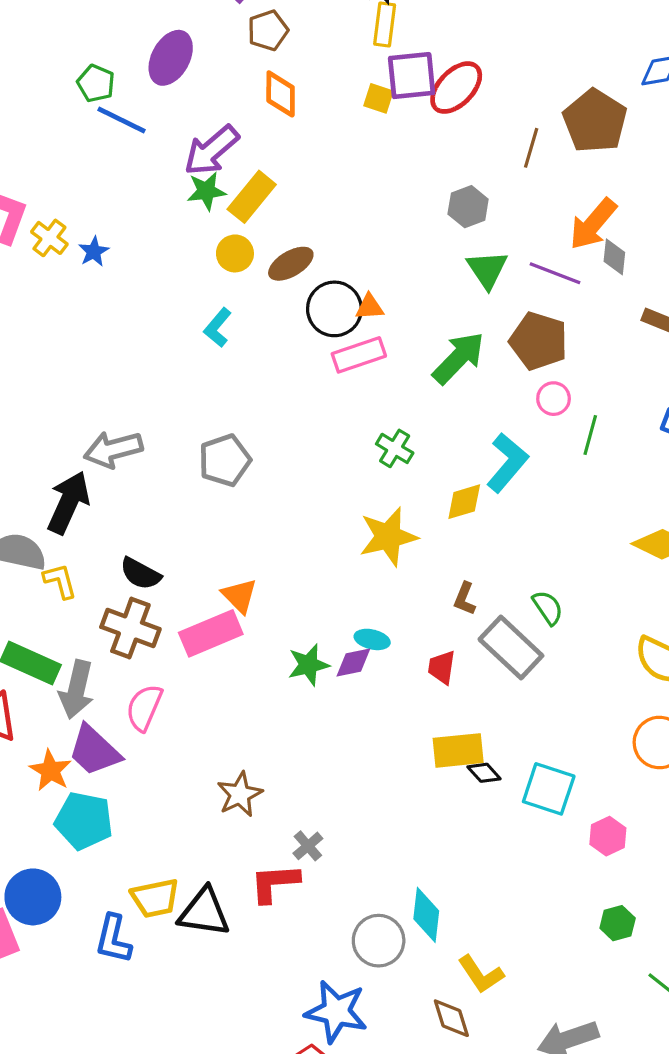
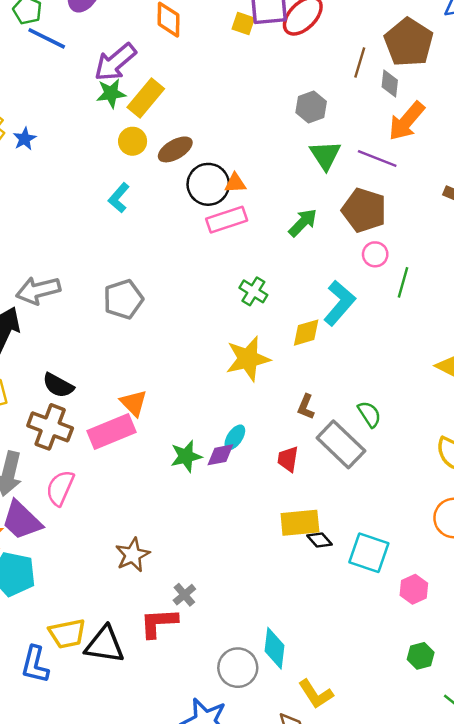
gray diamond: (614, 257) -> (390, 84), moved
green arrow: (459, 358) -> (303, 223), size x0.7
cyan ellipse: (372, 639) -> (235, 437), turned -70

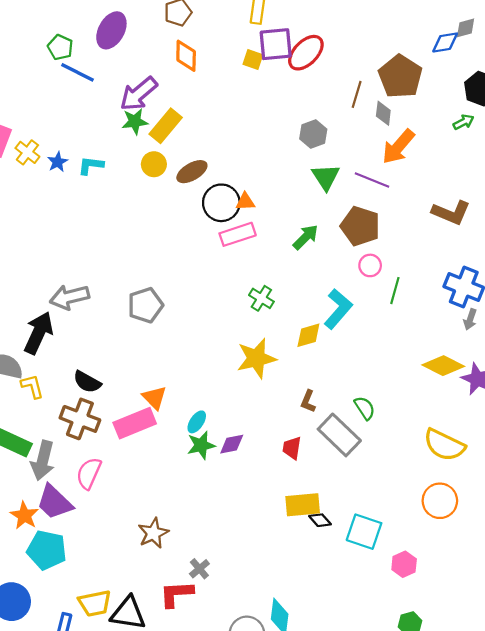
cyan L-shape: (119, 198) -> (91, 165), moved, turned 56
cyan ellipse: (235, 437) -> (197, 422), moved

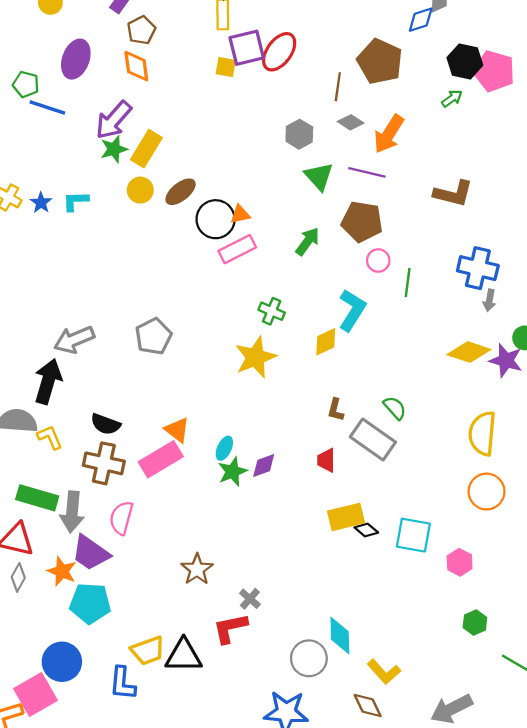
orange diamond: (186, 56) -> (136, 66), moved
gray diamond: (383, 113) -> (351, 122), moved, turned -55
yellow star: (256, 358) -> (255, 357), moved
yellow semicircle: (444, 445) -> (482, 433), turned 78

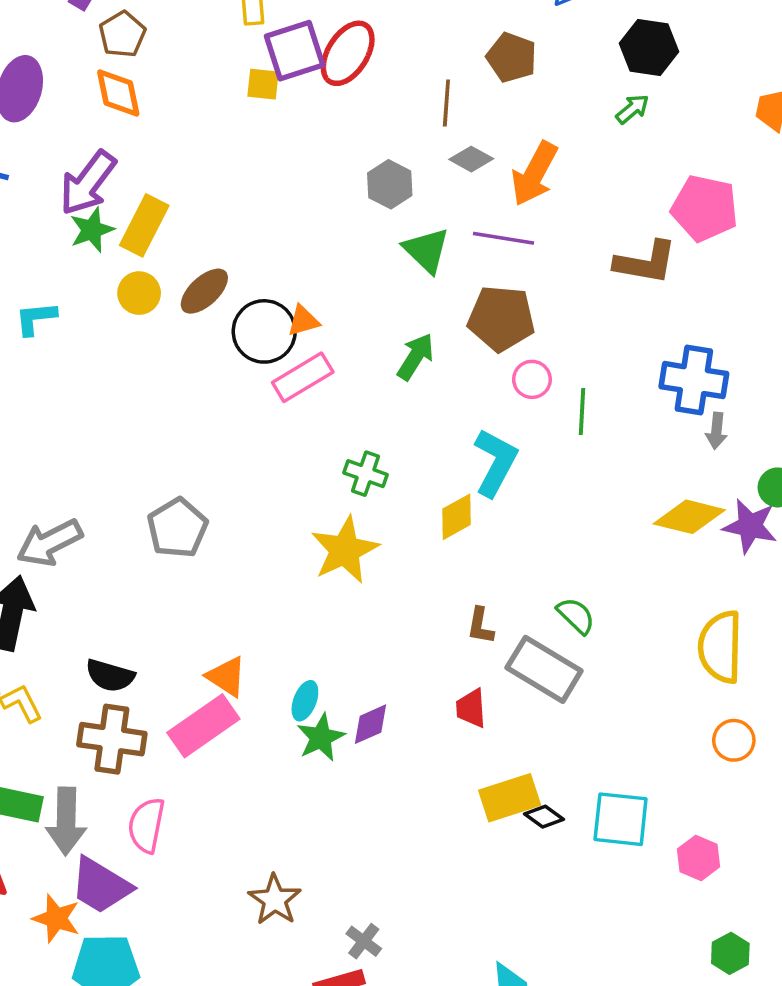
brown pentagon: (380, 62) -> (512, 57), size x0.7
pink pentagon: (494, 71) -> (705, 208), moved
orange circle: (487, 492) -> (734, 740), size x0.7

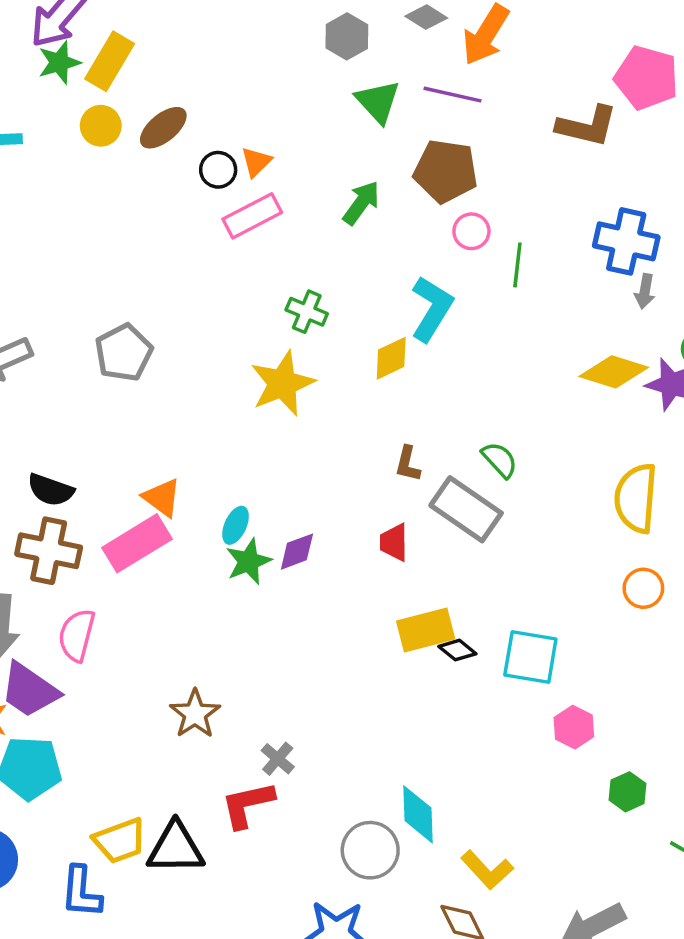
orange triangle: (303, 321) -> (256, 162), turned -32
black circle: (264, 331) -> (218, 170), size x0.6
pink hexagon: (698, 858) -> (574, 727), moved

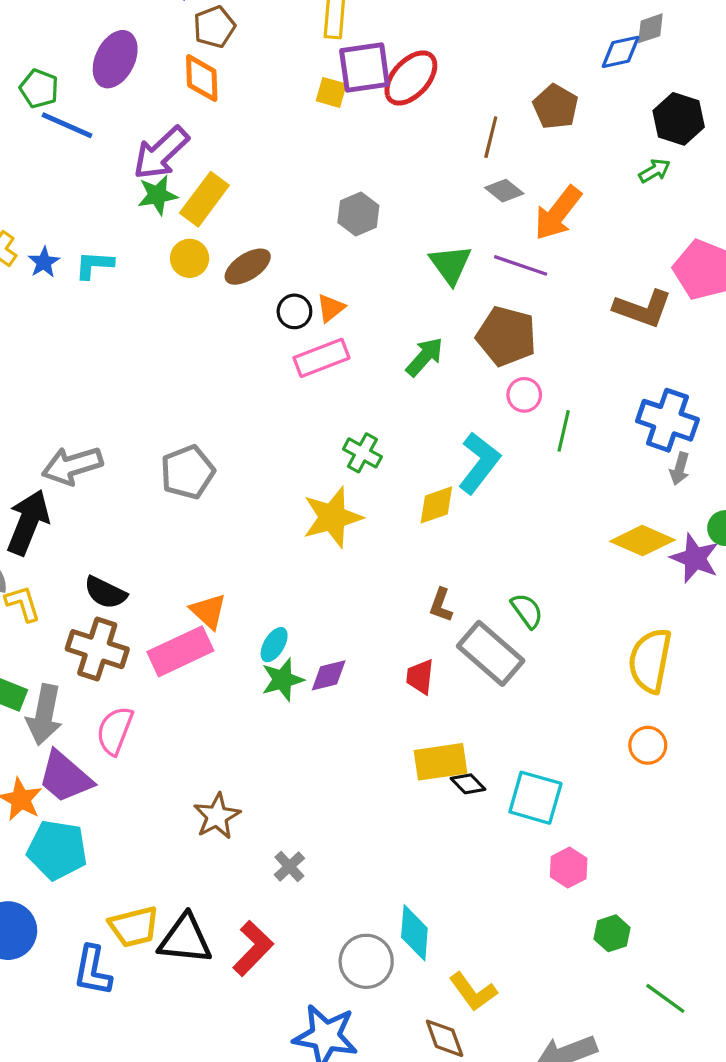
gray hexagon: (347, 36) -> (358, 214), moved
red L-shape: (248, 805) -> (253, 948), moved, turned 140

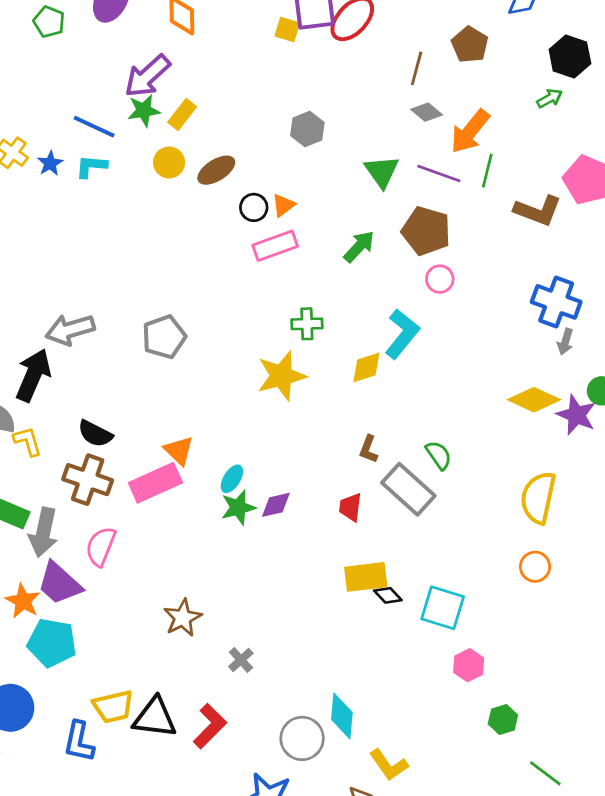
blue line: (67, 125) -> (94, 127), moved
yellow rectangle: (204, 199) -> (182, 114), size x0.7
green line: (564, 431) -> (487, 171), moved
green cross: (362, 453) -> (307, 324), turned -32

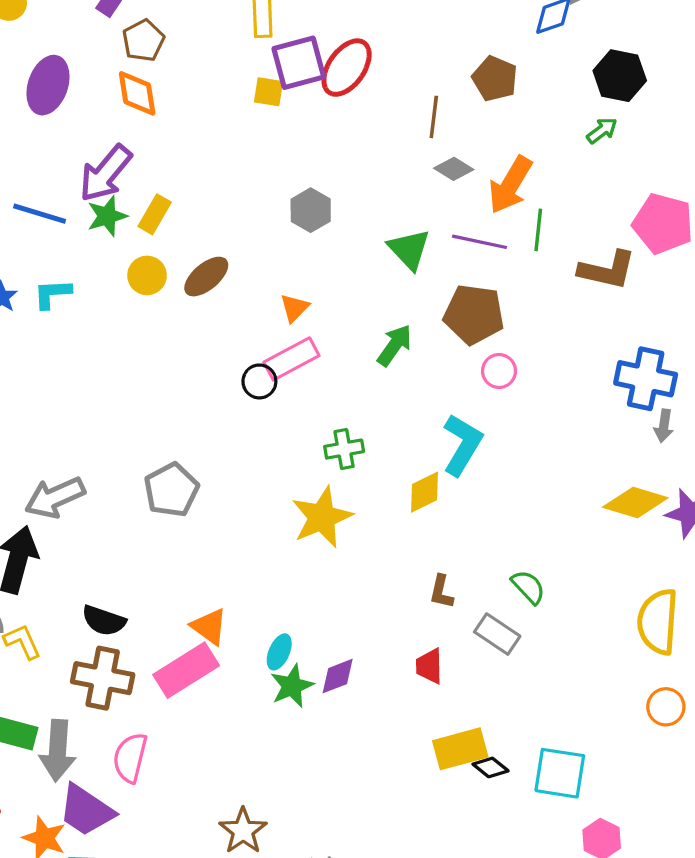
blue line: (94, 127) -> (40, 214), moved
black circle: (254, 207) -> (259, 381), moved
gray rectangle: (408, 489) -> (497, 634), size x0.7

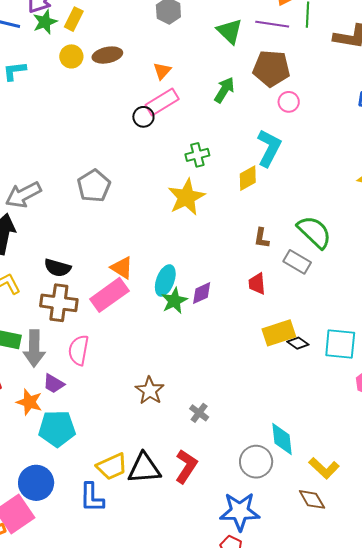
brown ellipse: (206, 277) -> (107, 55), turned 32
green semicircle: (528, 587) -> (314, 232), size x1.6
cyan ellipse: (279, 652) -> (165, 281), size x1.4
purple trapezoid: (86, 810) -> (54, 384), size x0.6

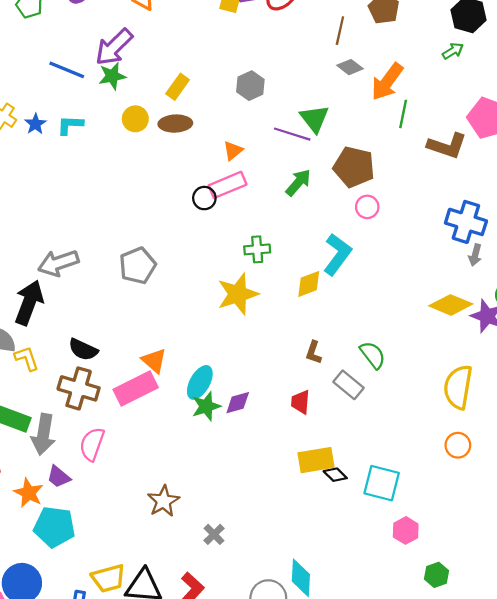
yellow rectangle: (74, 19) -> (178, 87), moved
purple line: (272, 24) -> (292, 134), moved
green semicircle: (314, 232) -> (373, 355), size x0.7

